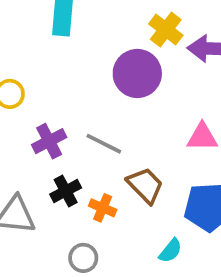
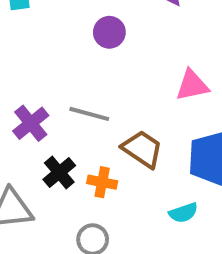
purple circle: (137, 73) -> (109, 32), size x0.6
cyan semicircle: (170, 251) -> (183, 213), turned 44

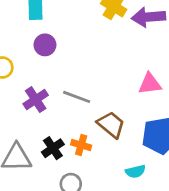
purple circle: (109, 32) -> (45, 45), moved
black cross: (59, 172) -> (53, 148), moved

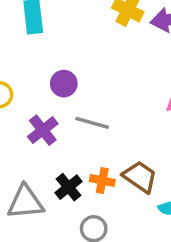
purple circle: (45, 45) -> (64, 84), moved
brown trapezoid: (111, 125) -> (140, 177), moved

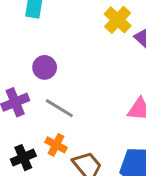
orange cross: (102, 180) -> (56, 145), moved

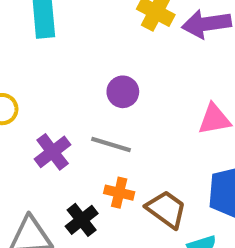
purple circle: (45, 67) -> (123, 92), moved

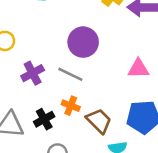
purple circle: (123, 92) -> (83, 42), size x1.5

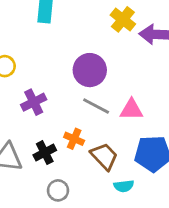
pink triangle: (138, 69) -> (131, 110), moved
gray line: (70, 74) -> (96, 106), moved

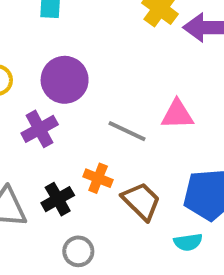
purple circle: (90, 70) -> (65, 80), moved
pink triangle: (131, 110) -> (177, 114), moved
cyan semicircle: (124, 186) -> (188, 242), moved

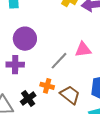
purple cross: (40, 129) -> (15, 65), turned 36
gray line: (127, 131) -> (59, 61), turned -66

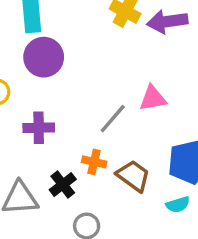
purple circle: (25, 39) -> (44, 57), moved

